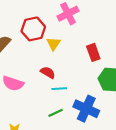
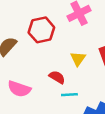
yellow triangle: (54, 44) -> (78, 59), moved

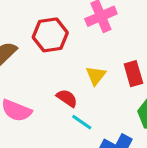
cyan line: (69, 95) -> (82, 122), turned 35

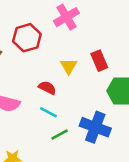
cyan line: (82, 122) -> (48, 112), moved

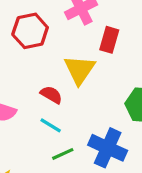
red rectangle: (99, 61) -> (109, 40), moved, turned 36
yellow triangle: (69, 66) -> (80, 70), size x1.5

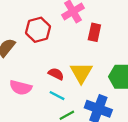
yellow triangle: (80, 70) -> (81, 73), moved

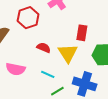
red rectangle: (94, 32) -> (82, 33), moved
red semicircle: (56, 74) -> (44, 48), moved

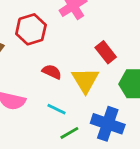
red rectangle: (82, 33) -> (106, 52), turned -49

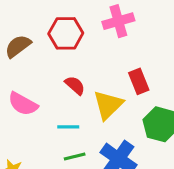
cyan line: (57, 109) -> (68, 127), turned -42

